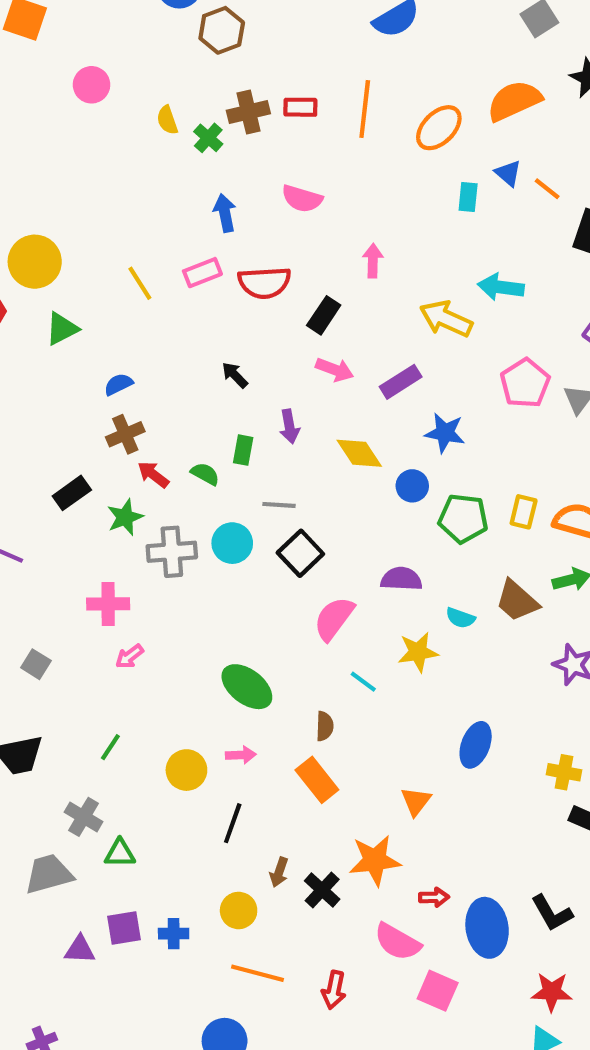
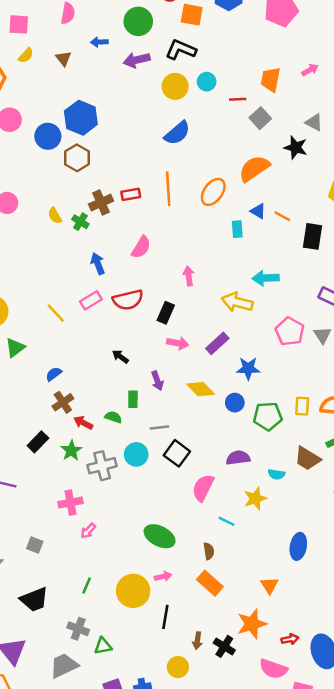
pink semicircle: (302, 199) -> (141, 247), turned -65
yellow circle: (186, 770) -> (133, 591), size x1.4

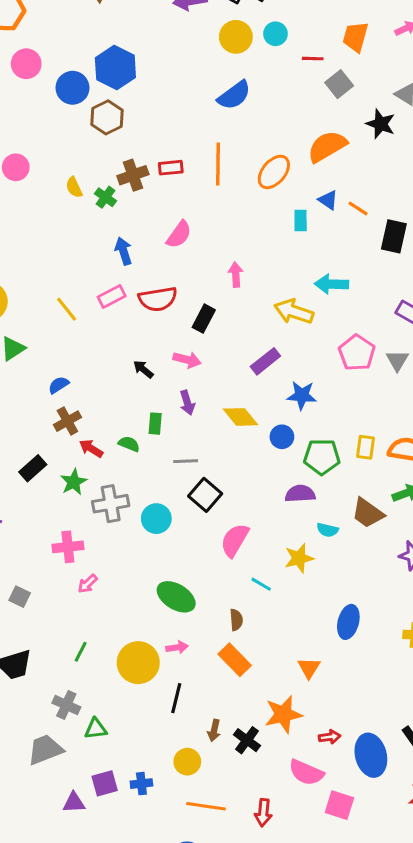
pink arrow: (178, 343) -> (187, 360), moved
cyan circle: (136, 454) -> (156, 519), moved
purple semicircle: (238, 458) -> (300, 494), moved

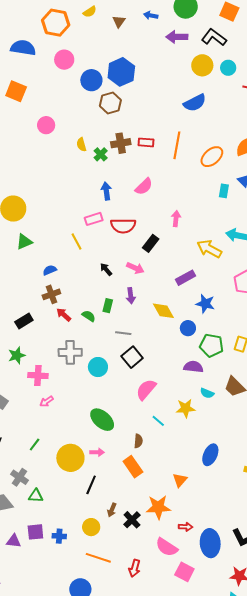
yellow line: (67, 309) -> (76, 241), moved
green star: (74, 482) -> (17, 355), moved

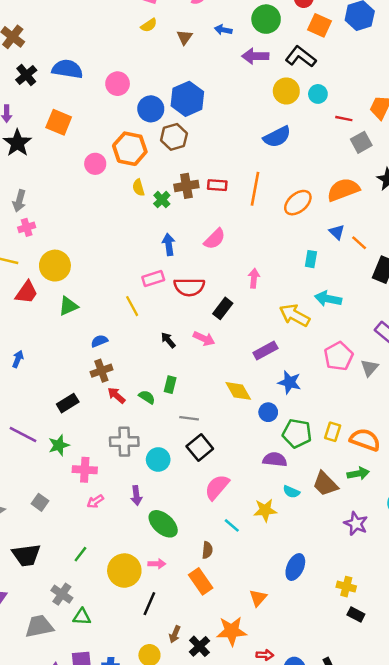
orange hexagon: (56, 23) -> (130, 149), moved
cyan rectangle: (224, 191) -> (311, 259), moved
purple arrow: (131, 296) -> (136, 496), moved

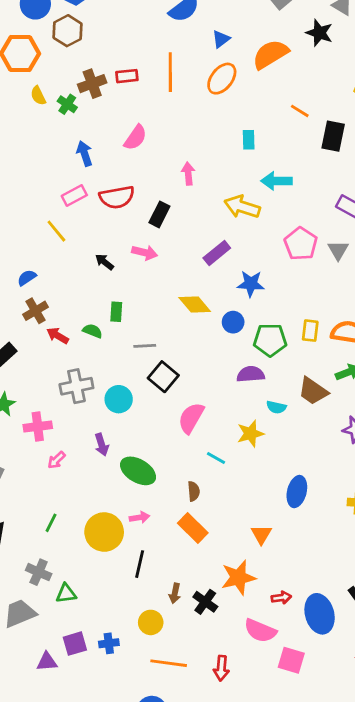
blue triangle: (337, 232) -> (221, 39), moved, turned 49

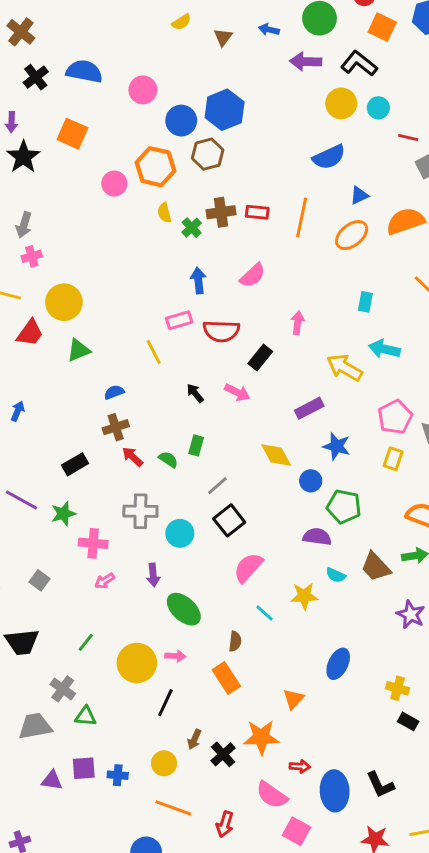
yellow rectangle: (310, 331) -> (393, 459), moved
gray line: (145, 346) -> (217, 486), turned -50

